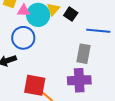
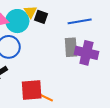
black square: (71, 14) -> (41, 17), moved
purple cross: (79, 80) -> (86, 53), moved, turned 30

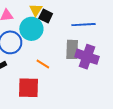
cyan circle: (17, 21) -> (31, 29), moved
orange line: (46, 98) -> (43, 64), moved

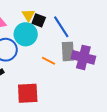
blue line: (84, 25) -> (61, 27), moved, turned 65
orange line: (43, 64) -> (48, 61), moved

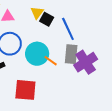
cyan circle: (26, 34) -> (37, 54), moved
purple cross: (83, 57) -> (86, 62), turned 35

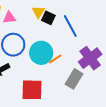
gray rectangle: (71, 54) -> (74, 79), moved, turned 30
orange line: (51, 61) -> (55, 59), turned -64

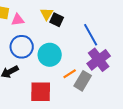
blue line: (70, 26) -> (91, 35), moved
orange line: (55, 59) -> (70, 74), moved

